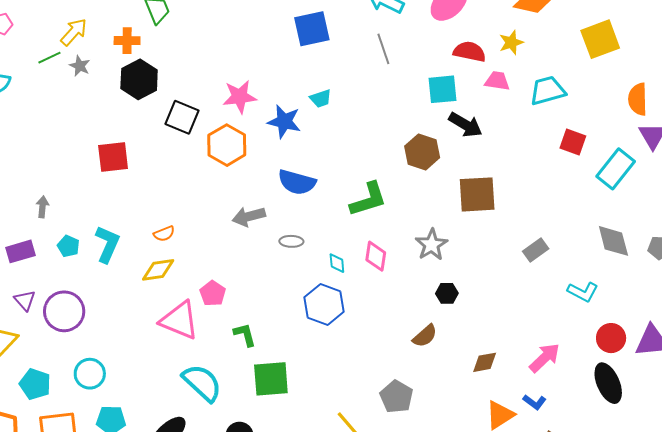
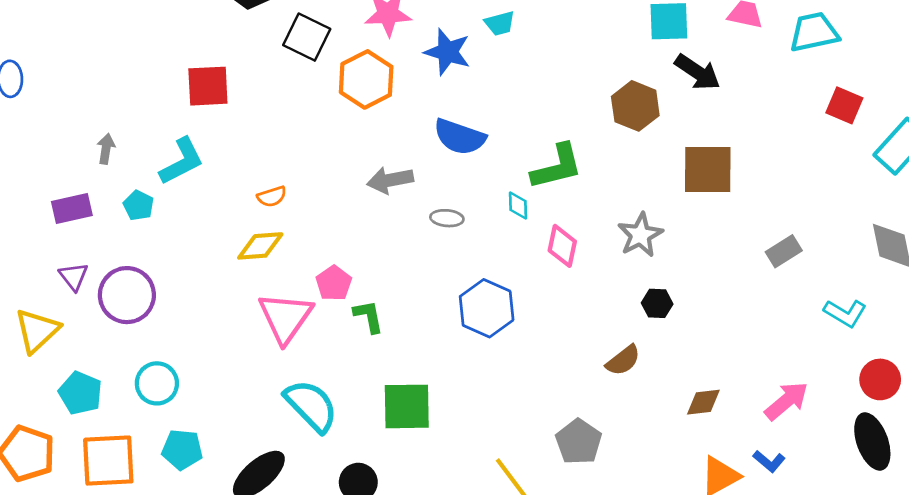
cyan L-shape: (107, 244) -> (182, 161), moved, turned 36
cyan diamond: (337, 263) -> (518, 206), moved
pink triangle: (179, 320) -> (285, 317), turned 39
green L-shape: (245, 335) -> (369, 316), moved

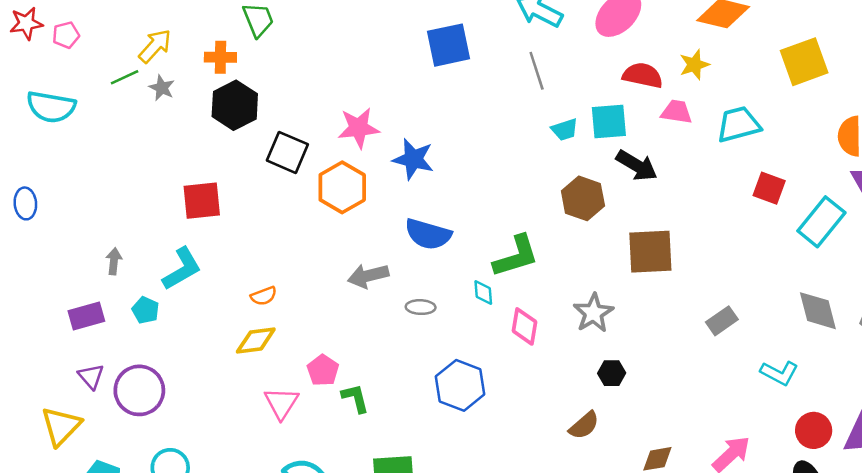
cyan trapezoid: (500, 23) -> (565, 130), moved
pink triangle: (285, 317) -> (281, 403), size x0.7

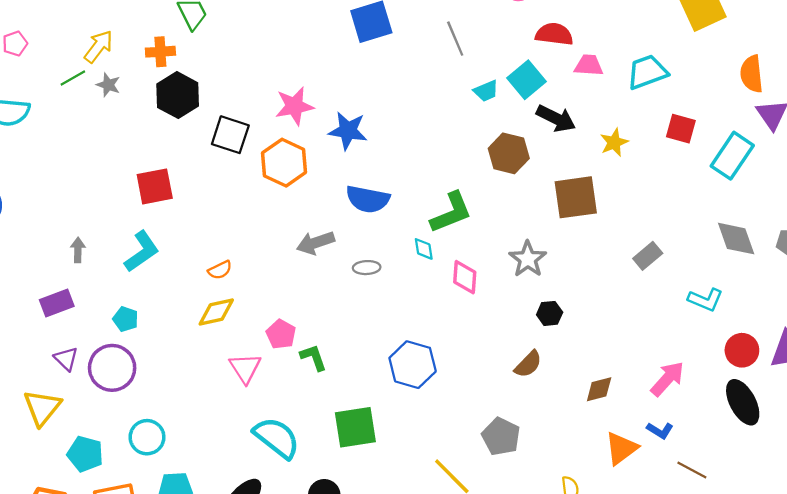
yellow star: (694, 65) -> (614, 142), moved
cyan square: (609, 121) -> (527, 80), turned -30
cyan pentagon: (145, 310) -> (126, 319), moved
blue hexagon: (460, 385) -> (413, 365), moved

